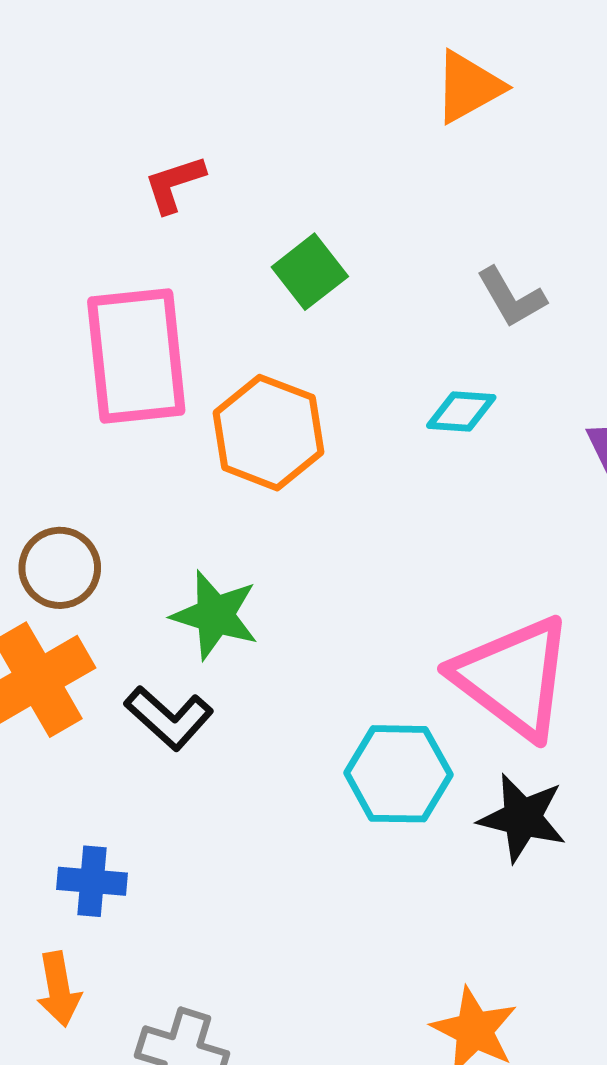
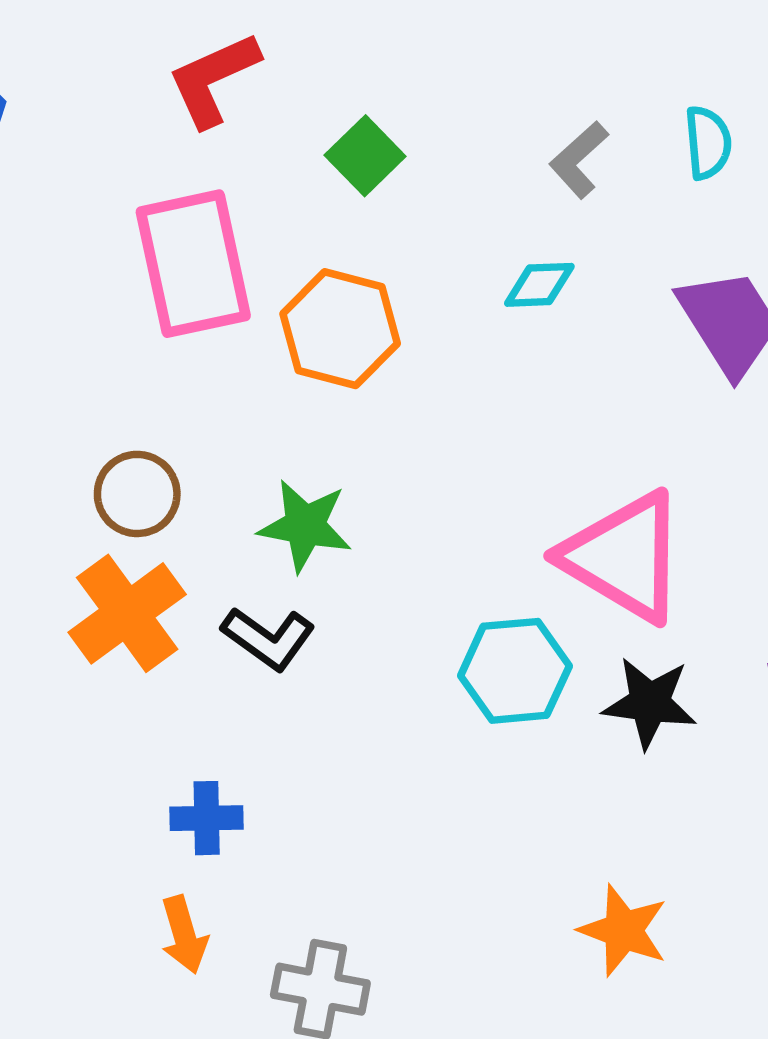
red L-shape: (174, 184) -> (213, 79), size x1.5
gray L-shape: (511, 297) -> (579, 160), turned 84

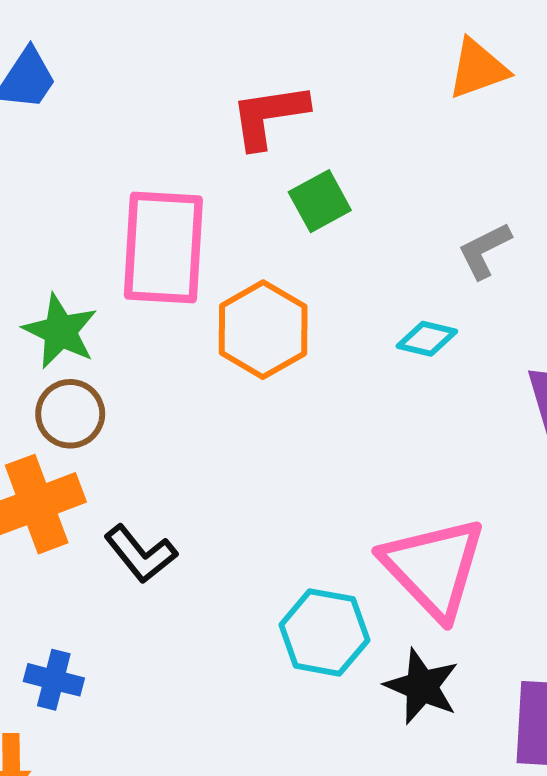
red L-shape: (213, 79) -> (269, 116), moved
green star: (305, 526) -> (60, 331), moved

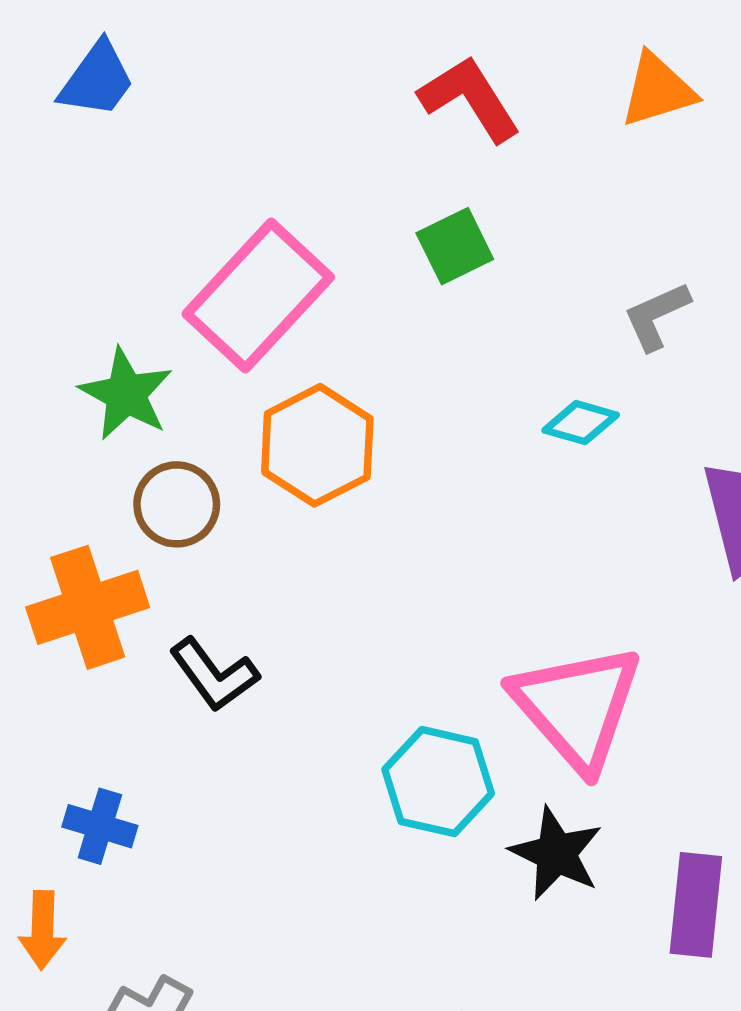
red L-shape: (269, 116) -> (470, 99), moved, turned 64
pink rectangle: (163, 248) -> (258, 296), turned 37
orange hexagon: (263, 330) -> (317, 445), moved
brown circle: (70, 414) -> (177, 504), moved

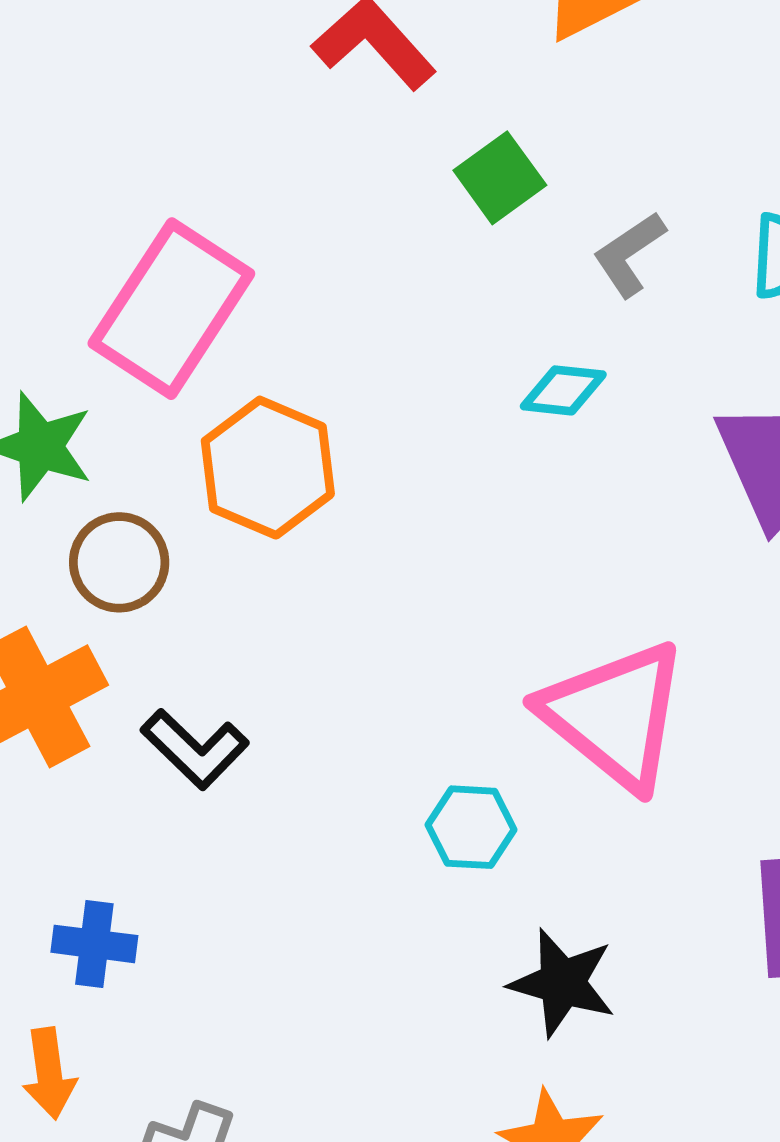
green square: (455, 246) -> (500, 178), moved
cyan hexagon: (438, 782) -> (471, 827), size x0.7
black star: (556, 853) -> (562, 983), moved

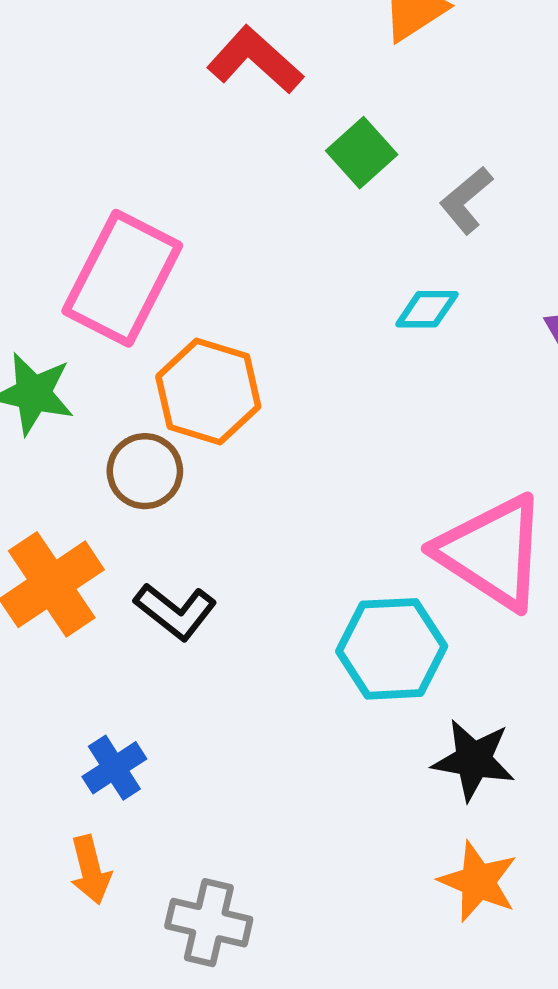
brown circle: (119, 562) -> (145, 471), moved
cyan hexagon: (471, 827) -> (392, 649), size x1.6
blue cross: (94, 944) -> (114, 768), turned -34

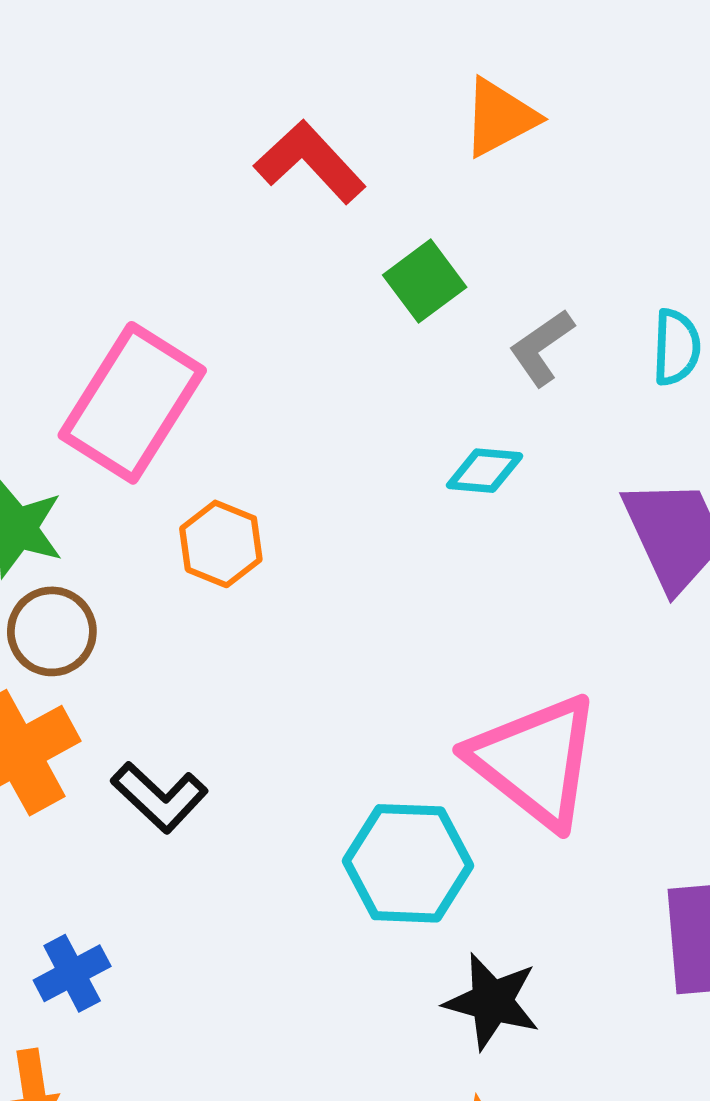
orange hexagon: (208, 392) -> (221, 544), size x0.7
brown circle: (145, 471) -> (52, 631), moved

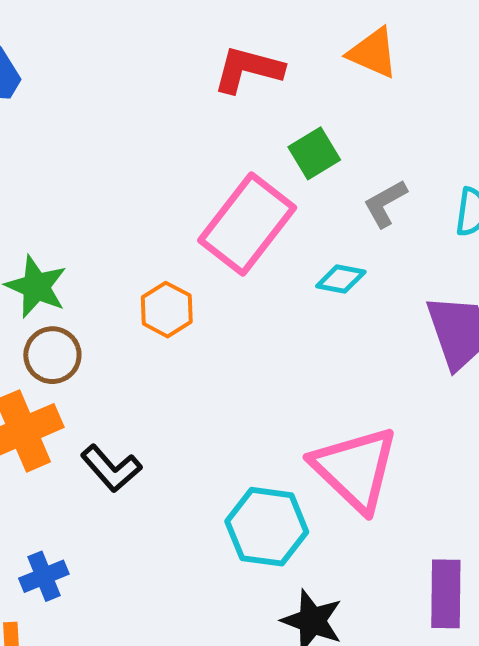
orange triangle: (500, 118) -> (373, 53), turned 46
red L-shape: (310, 162) -> (248, 69), turned -38
pink rectangle: (132, 403) -> (247, 224), moved

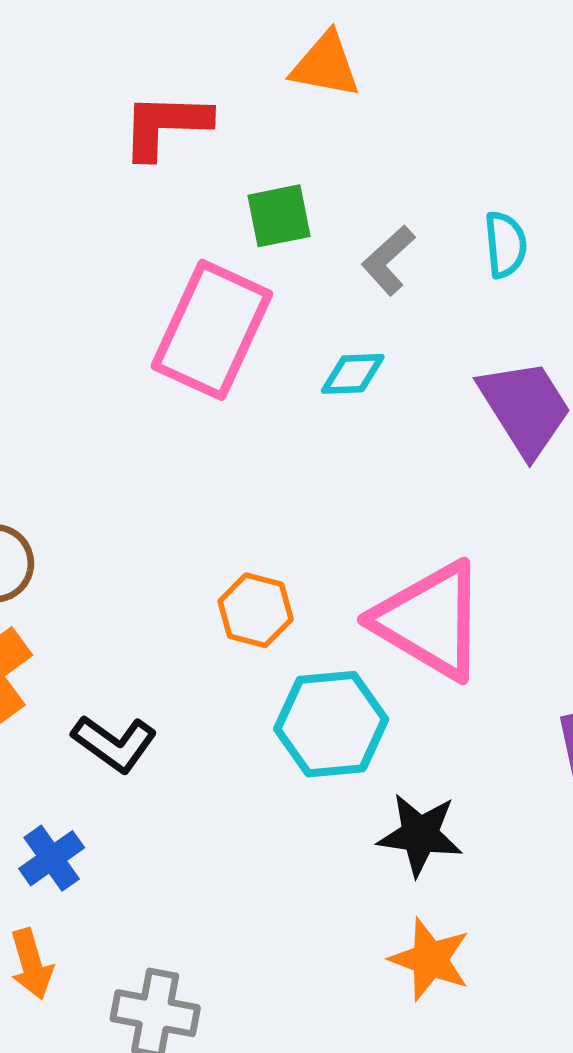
green square: (314, 153) -> (279, 216), turned 33
orange hexagon: (167, 310) -> (256, 610), moved
black L-shape: (111, 468) -> (114, 743), moved

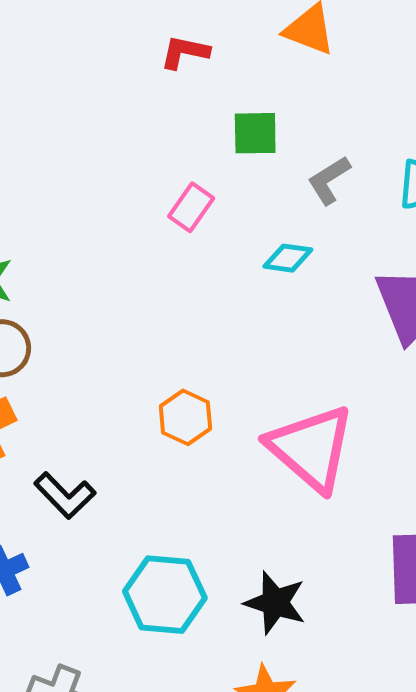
red L-shape: (166, 125) -> (185, 52), size x0.7
pink rectangle: (212, 330) -> (191, 207), size x0.5
cyan hexagon: (331, 724) -> (165, 595), moved

